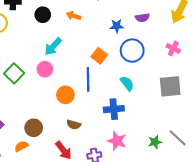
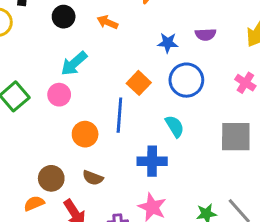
brown circle: (34, 128) -> (51, 178), moved
orange semicircle: (21, 146) -> (34, 203), moved

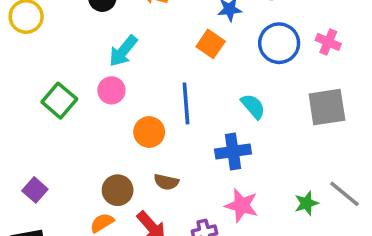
blue circle: (186, 80) -> (279, 43), moved
orange square: (139, 83) -> (211, 44), moved

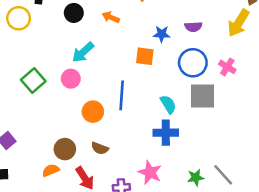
orange square: (211, 44) -> (145, 56), turned -36
gray square: (327, 107) -> (202, 96), moved
blue cross: (233, 151) -> (166, 133), moved

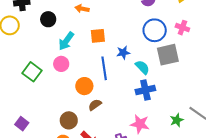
black circle: (74, 13) -> (48, 19), moved
blue star: (162, 34) -> (123, 53), moved
orange square: (145, 56) -> (98, 36), moved
brown semicircle: (100, 148) -> (95, 105), moved, turned 136

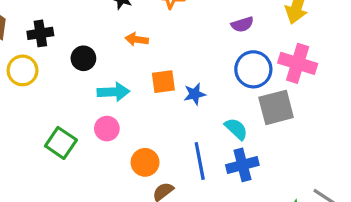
pink cross: (182, 28) -> (298, 63), size x1.6
cyan arrow: (66, 41) -> (113, 92), turned -126
blue star: (123, 53) -> (195, 94), moved
blue line: (104, 68) -> (200, 161), moved

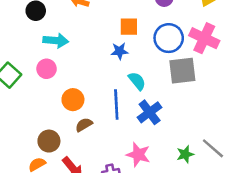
orange square: (163, 82) -> (129, 27), moved
cyan semicircle: (236, 129) -> (137, 81), moved
blue cross: (242, 165) -> (150, 112), turned -30

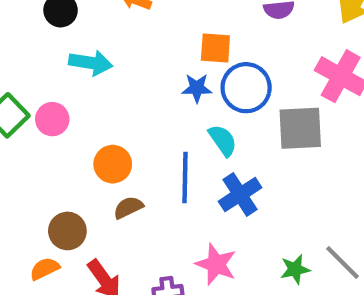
blue circle: (169, 38) -> (246, 88), moved
pink circle: (47, 69) -> (52, 119), moved

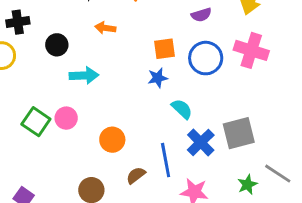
blue circle: (246, 88) -> (206, 58), moved
gray square: (300, 128) -> (239, 133), moved
blue line: (185, 177) -> (166, 160), moved
brown semicircle: (128, 208) -> (136, 175), moved

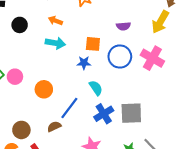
cyan arrow: (84, 75) -> (55, 43), moved
orange circle: (112, 140) -> (44, 89), moved
blue line: (166, 160) -> (69, 108), moved, turned 35

